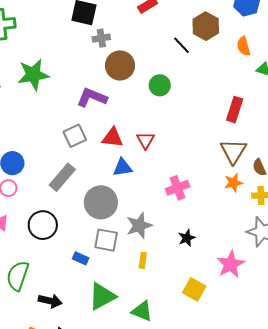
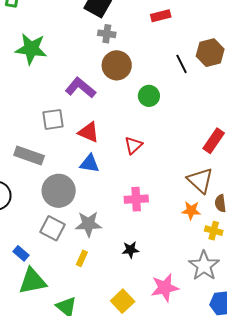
red triangle: (145, 140) -> (133, 145), moved
brown triangle: (233, 151) -> (200, 180), turned -36
gray rectangle: (62, 177) -> (29, 156), turned 52
blue rectangle: (81, 258) -> (21, 253), moved

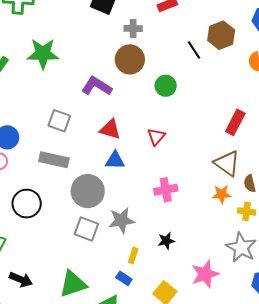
gray cross: (107, 34) -> (133, 28), moved
gray square: (53, 119) -> (59, 121), moved, turned 35
blue rectangle: (21, 253) -> (124, 278), moved
yellow rectangle: (82, 258) -> (133, 255), moved

